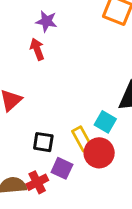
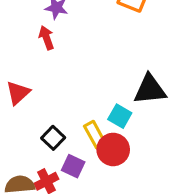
black square: (43, 142) -> (53, 138), turned 35

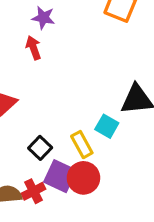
red circle: (113, 149) -> (83, 178), moved
purple square: (73, 166) -> (60, 176), size x1.4

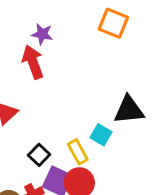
red arrow: (33, 48) -> (33, 62), size x1.5

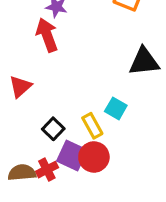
black triangle: (129, 110) -> (144, 62), moved

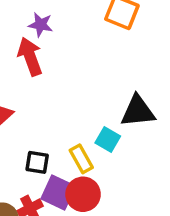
black triangle: (144, 62) -> (138, 111), moved
black square: (53, 129) -> (37, 162), turned -35

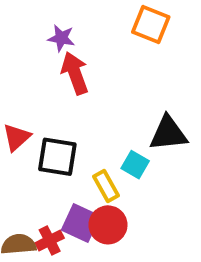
red arrow: (30, 56) -> (75, 73), moved
black square: (37, 162) -> (57, 157), moved, size x1.5

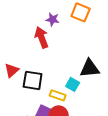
purple star: (61, 38) -> (53, 19), moved
yellow rectangle: (106, 186) -> (58, 95), turned -42

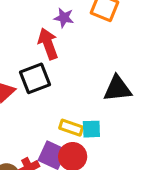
black square: (33, 80) -> (35, 78), moved, turned -30
cyan square: (73, 84) -> (91, 129), moved, turned -32

